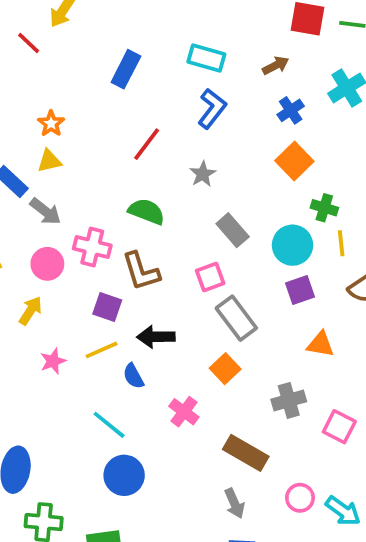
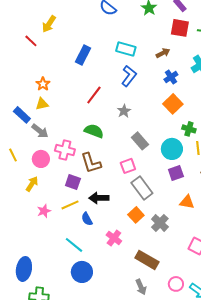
gray cross: (289, 400) -> (160, 223), moved, turned -30

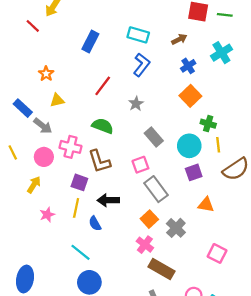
yellow triangle: (42, 104) -> (57, 100), moved
yellow line: (70, 205) -> (76, 208), turned -54
pink cross: (114, 238) -> (145, 245), moved

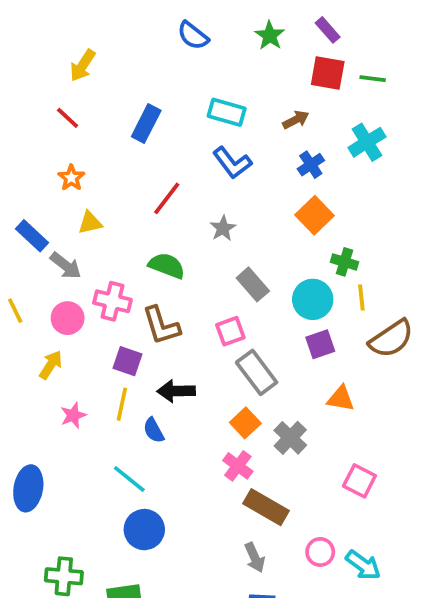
red line: (33, 26) -> (68, 118), moved
blue L-shape: (142, 65) -> (232, 163), turned 105
blue ellipse: (25, 279) -> (28, 488), moved

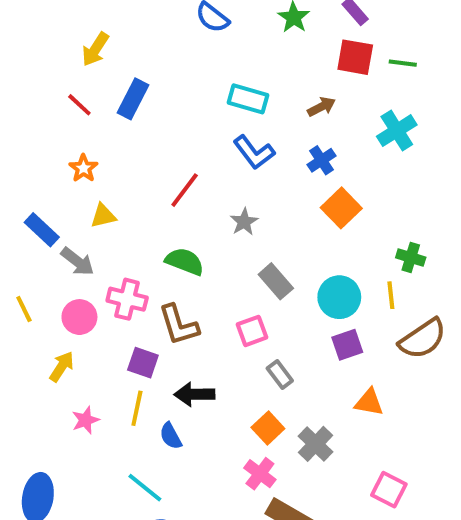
blue rectangle: (146, 123) -> (133, 99), moved
blue cross: (311, 165) -> (321, 160), moved
green cross: (345, 262) -> (411, 258), moved
gray rectangle: (257, 372) -> (280, 375), size x0.6

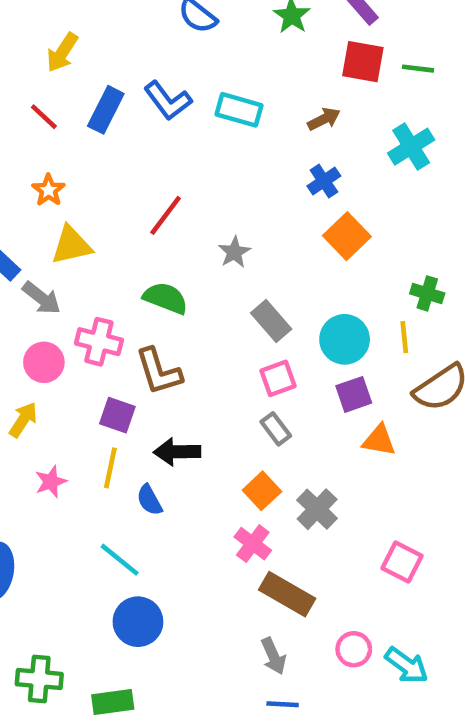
blue L-shape: (254, 152) -> (168, 101), moved
yellow triangle: (103, 216) -> (71, 245), size x1.4
pink square: (252, 331) -> (278, 378), moved
orange triangle: (369, 402) -> (379, 440), moved

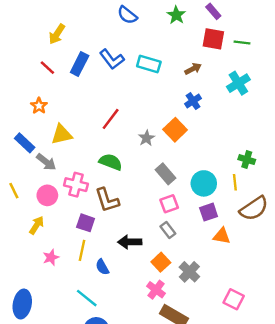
orange star: (48, 190) -> (39, 106), moved
orange square: (347, 236) -> (175, 130), moved
black arrow: (177, 452) -> (130, 242), moved

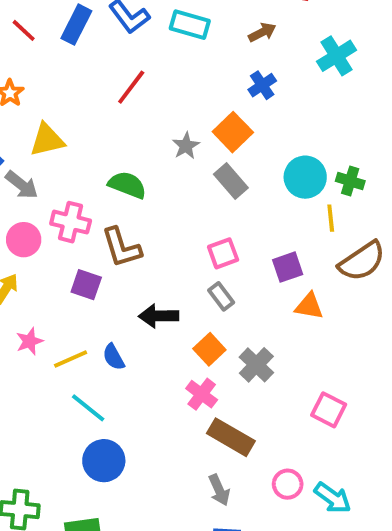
red line: (111, 119) -> (131, 87), moved
gray rectangle: (166, 174) -> (231, 181), moved
cyan circle: (204, 183) -> (305, 177), moved
yellow line: (82, 250) -> (71, 359), moved, turned 54

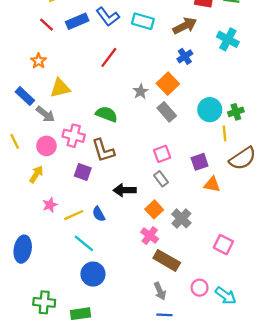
blue rectangle: (76, 25) -> (77, 21), turned 40
brown arrow: (262, 32) -> (185, 26), size x1.5
cyan cross: (337, 56) -> (228, 39), turned -30
green cross: (350, 181) -> (236, 112), turned -35

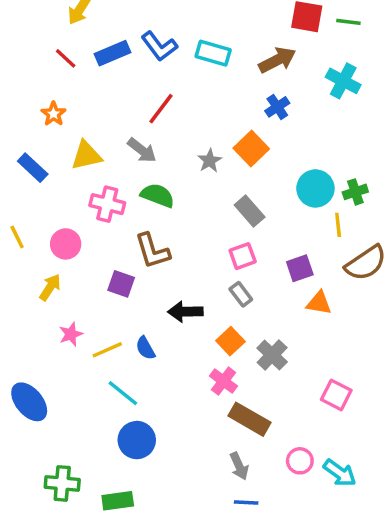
gray rectangle: (167, 112) -> (250, 211), moved
gray arrow: (45, 114) -> (142, 150), moved
pink cross: (74, 136) -> (107, 204), moved
blue ellipse: (23, 249) -> (29, 402), turned -50

